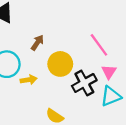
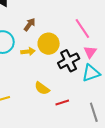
yellow arrow: (29, 80) -> (28, 51), moved

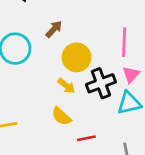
pink line: (82, 28) -> (124, 42), turned 30
yellow arrow: (28, 51) -> (66, 86), moved, turned 40

